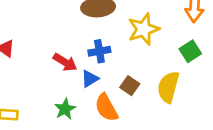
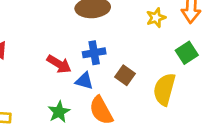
yellow star: (143, 29) -> (156, 18), moved, size x0.6
blue triangle: (90, 79) -> (84, 81), turned 48
brown square: (130, 86) -> (125, 75), moved

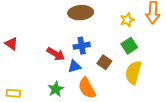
green square: (187, 53) -> (129, 46), moved
blue triangle: (84, 81) -> (74, 66), turned -32

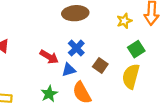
blue cross: (82, 46) -> (76, 48), turned -35
green square: (129, 46) -> (136, 49), moved

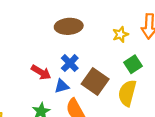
brown square: (100, 65) -> (95, 81), size x1.6

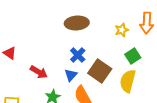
red arrow: (41, 72) -> (39, 72), moved
blue triangle: (62, 86) -> (71, 75), turned -32

